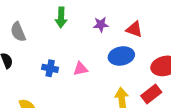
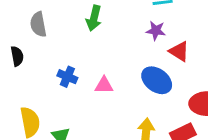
purple star: (101, 25) -> (156, 31), moved
blue ellipse: (121, 56) -> (157, 80), turned 35

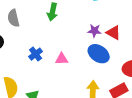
purple star: (156, 31) -> (94, 31), moved
blue cross: (67, 77) -> (36, 54), turned 32

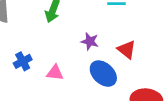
purple star: (94, 31) -> (90, 41), moved

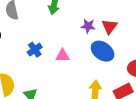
red triangle: (127, 50) -> (110, 27), moved, turned 35

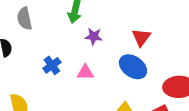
purple star: (88, 26) -> (94, 36), moved

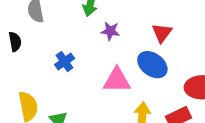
pink triangle: (85, 72) -> (117, 80), moved, size x1.5

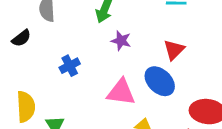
black semicircle: (15, 42) -> (21, 38), turned 54

